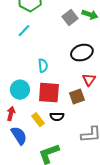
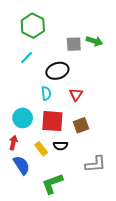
gray square: (70, 18) -> (74, 44), turned 35
black ellipse: (82, 53) -> (57, 71), moved
red triangle: (89, 80) -> (76, 94), moved

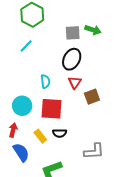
black ellipse: (57, 71) -> (72, 59), moved, turned -45
brown square: (81, 125) -> (92, 97), moved

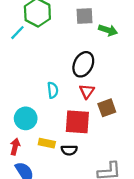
gray square: (73, 33) -> (84, 16), moved
cyan line: (26, 46) -> (17, 33), moved
red square: (51, 109) -> (77, 122), moved
yellow rectangle: (40, 136) -> (47, 143), moved, turned -40

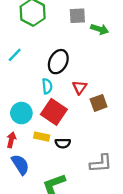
cyan line: (17, 33) -> (15, 55), moved
black ellipse: (83, 64) -> (58, 62), moved
red square: (77, 122) -> (54, 112), moved, turned 30

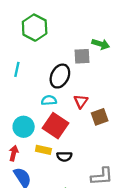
gray square: (77, 16) -> (82, 56), moved
cyan line: (15, 55) -> (17, 69), turned -32
cyan semicircle: (47, 86) -> (49, 100), turned -88

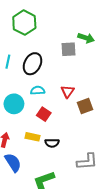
black ellipse: (60, 76) -> (32, 64), moved
red square: (56, 126) -> (44, 114), size x0.6
cyan circle: (24, 127) -> (14, 104), moved

